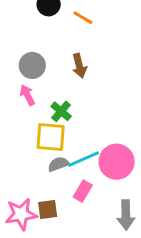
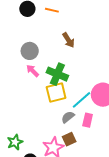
brown arrow: (79, 66) -> (68, 40), moved
green cross: (61, 111) -> (57, 74), size x1.5
gray semicircle: (58, 164) -> (68, 117), moved

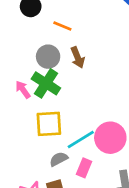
orange line: (52, 10) -> (62, 26), moved
gray circle: (30, 51) -> (48, 57), moved
green cross: (57, 74) -> (46, 83), moved

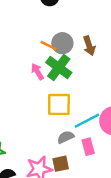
orange line: (62, 26) -> (49, 46), moved
pink rectangle: (84, 168) -> (88, 147), turned -42

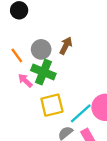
orange line: (49, 46) -> (17, 55), moved, turned 42
brown arrow: (89, 46) -> (66, 46), turned -120

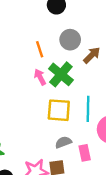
gray circle: (41, 49) -> (70, 40), moved
cyan line: (81, 113) -> (88, 109), moved, turned -65

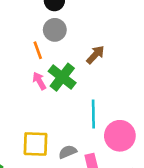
gray circle: (70, 40) -> (55, 30), moved
yellow square: (59, 110) -> (35, 144), moved

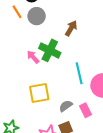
orange line: (38, 50) -> (17, 12), moved
yellow square: (35, 144) -> (39, 93), moved

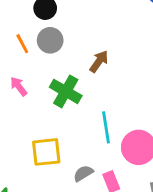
orange line: (17, 12) -> (22, 44), moved
pink arrow: (33, 57) -> (19, 86), moved

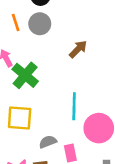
green cross: (66, 91) -> (25, 75), moved

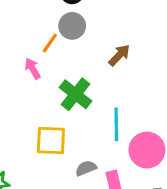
orange line: (16, 22) -> (50, 43), moved, turned 54
green cross: (25, 75) -> (76, 94), moved

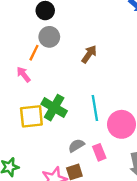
green cross: (76, 94) -> (54, 108), moved
yellow square: (51, 140) -> (31, 116), moved

